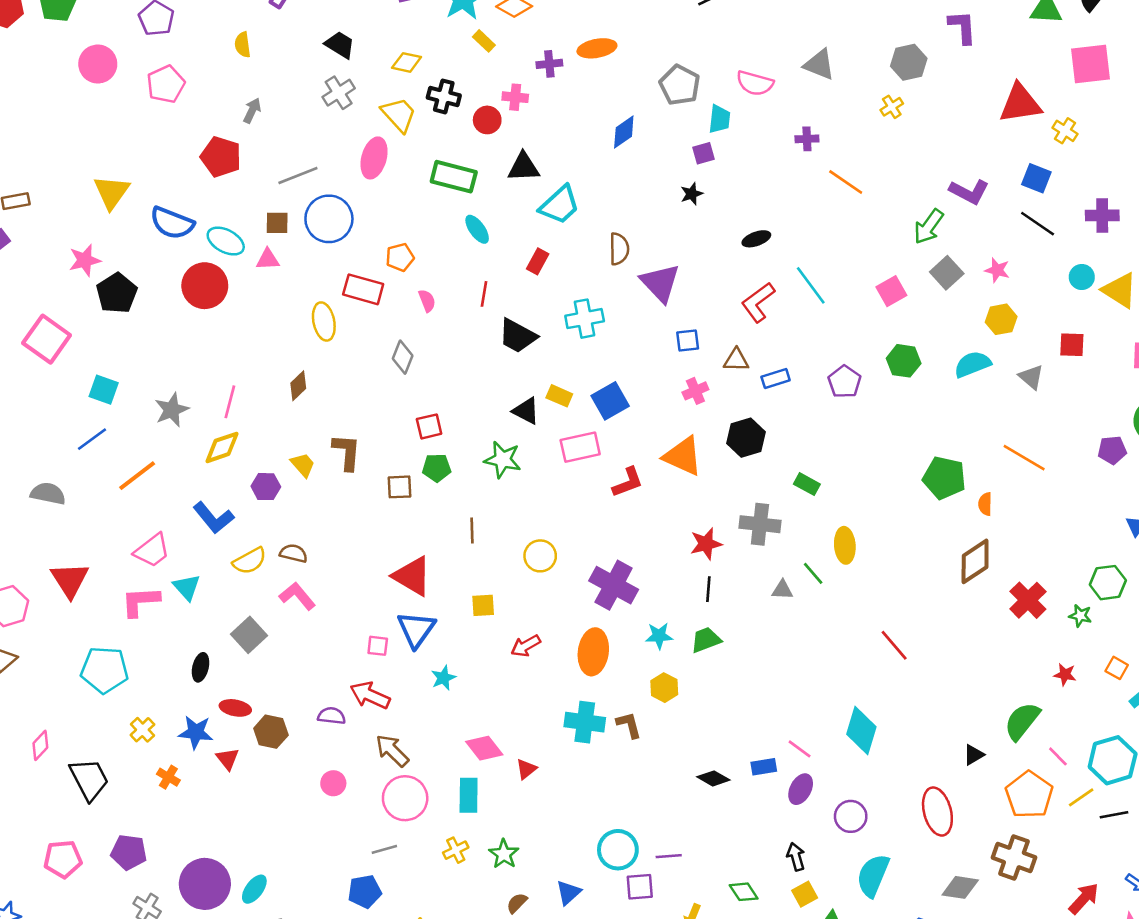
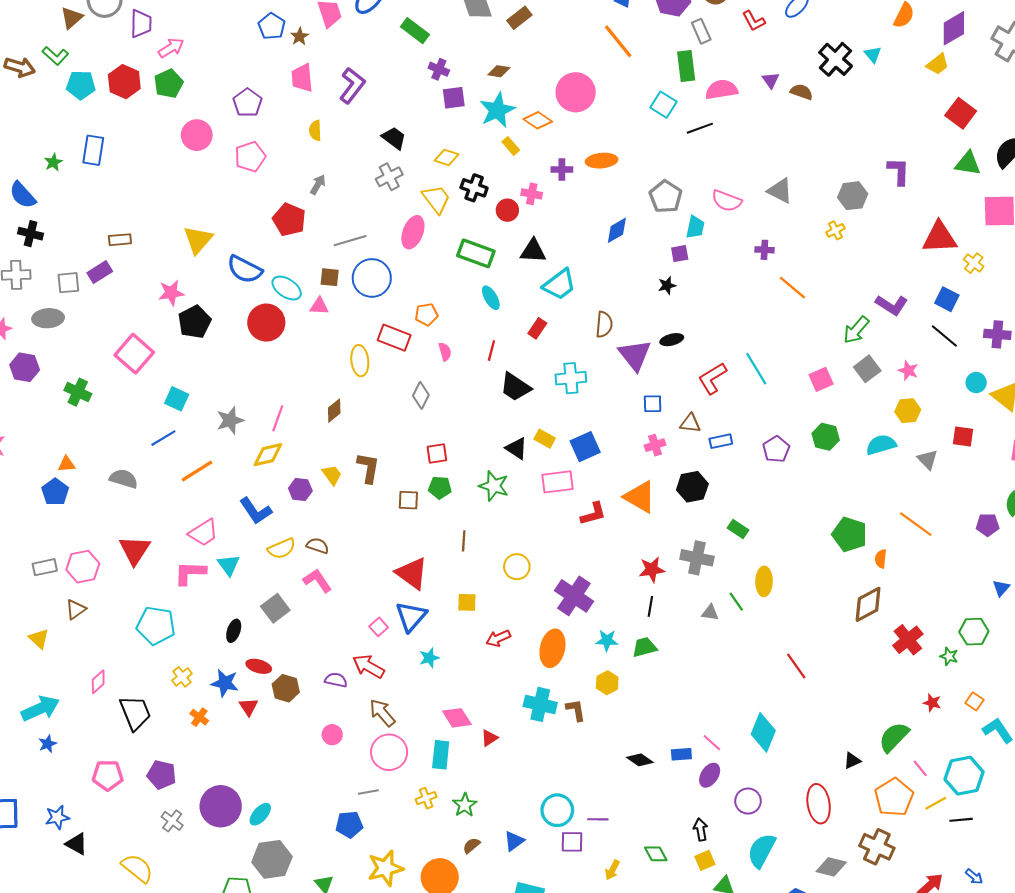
black ellipse: (756, 239) -> (672, 340), moved
pink square: (378, 646) -> (379, 627), turned 36

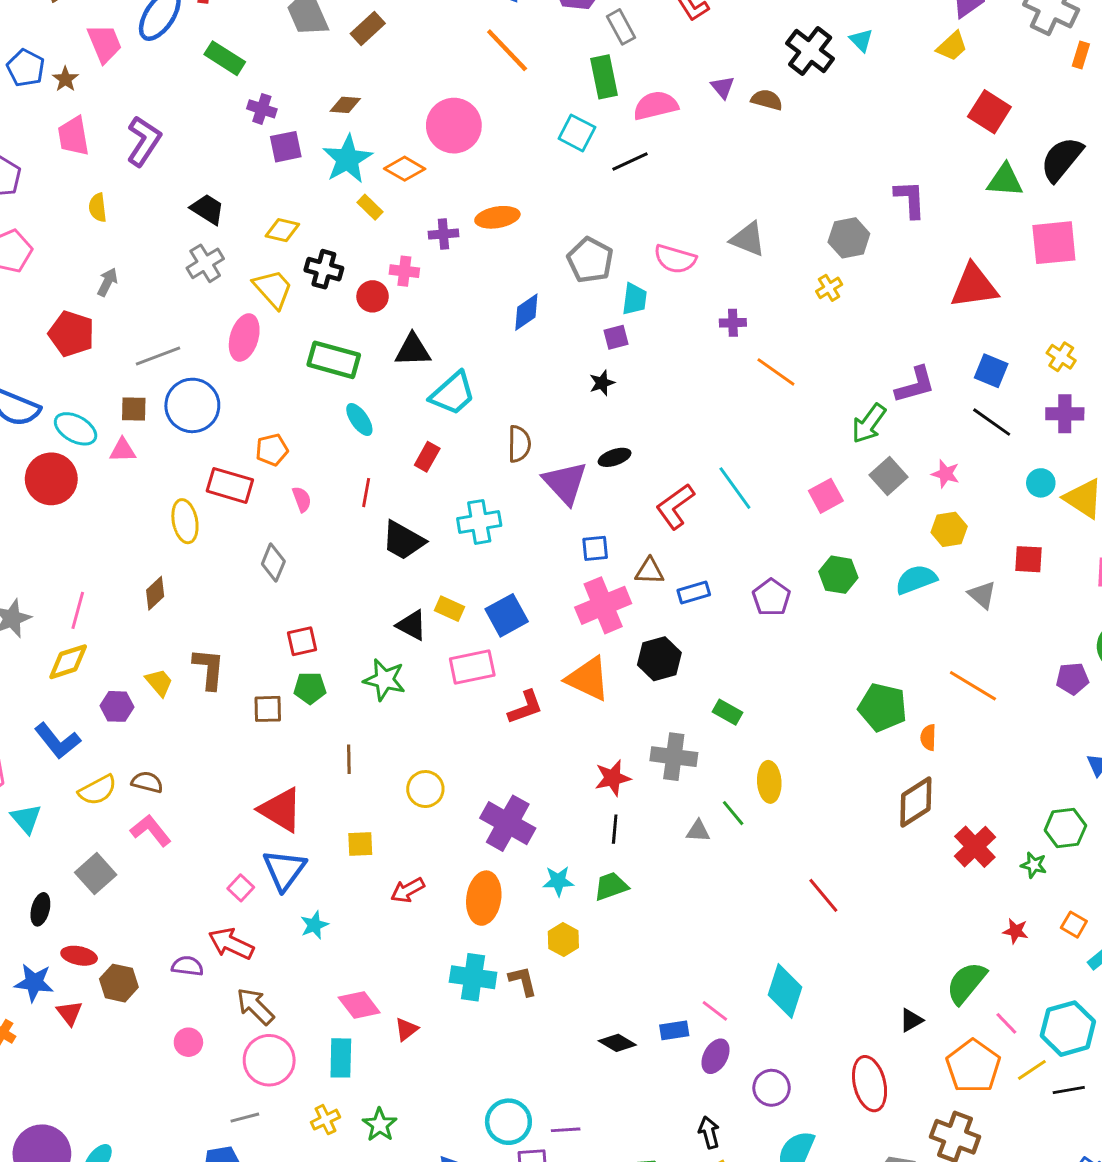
yellow cross: (974, 263) -> (1061, 357), moved
purple L-shape: (892, 305) -> (915, 385), turned -44
pink cross: (655, 445) -> (603, 605), size x1.8

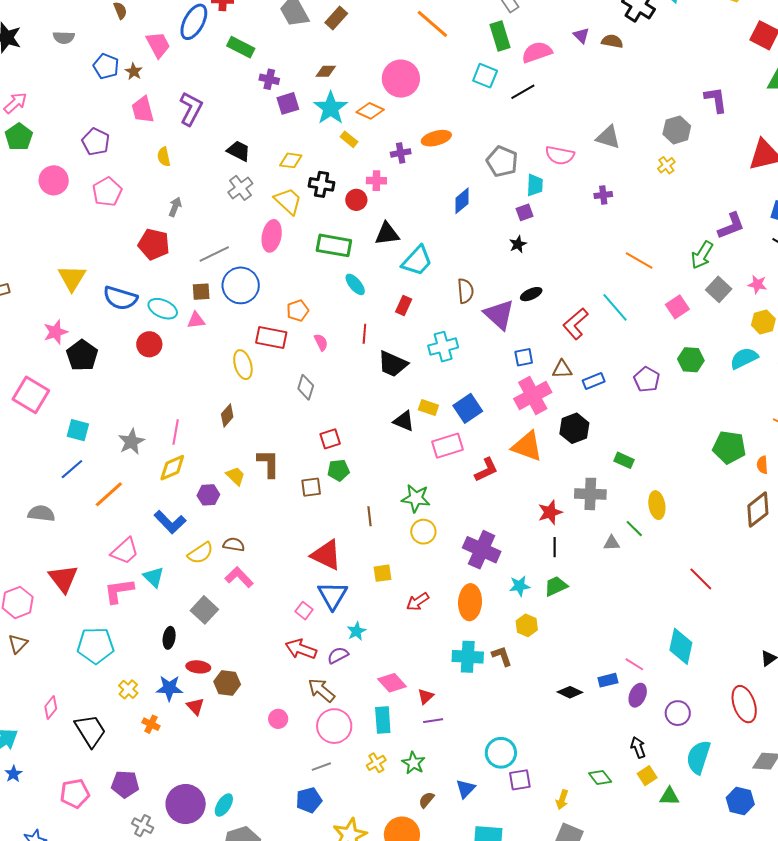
orange line: (776, 372) -> (639, 261), moved
red circle: (51, 479) -> (149, 344), size x0.7
green star: (385, 680) -> (416, 498), moved
purple semicircle: (187, 966) -> (338, 655), moved, turned -30
purple line: (566, 1130) -> (433, 721), moved

